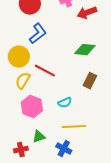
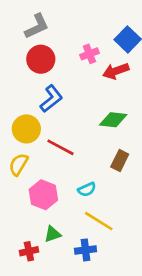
yellow semicircle: (23, 81) -> (18, 164), moved
yellow line: (74, 127) -> (99, 221), turned 35
blue cross: (64, 149) -> (86, 250), turned -35

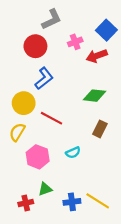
gray L-shape: (37, 26) -> (52, 19), moved
yellow line: (99, 221) -> (98, 201), moved

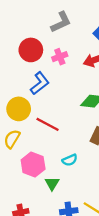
gray L-shape: (52, 19) -> (61, 22), moved
pink cross: (75, 42) -> (60, 57), moved
green triangle: (45, 189) -> (52, 183), moved, turned -40

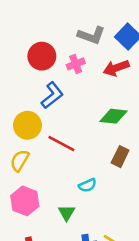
gray L-shape: (61, 22) -> (91, 35), moved, turned 45
pink hexagon: (33, 165) -> (25, 201), moved

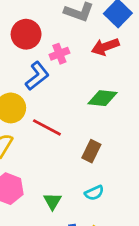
pink cross: (76, 64) -> (59, 54), moved
brown rectangle: (120, 157) -> (91, 151), moved
cyan semicircle: (87, 185) -> (94, 193), moved

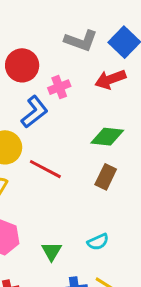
brown rectangle: (91, 151) -> (106, 177), moved

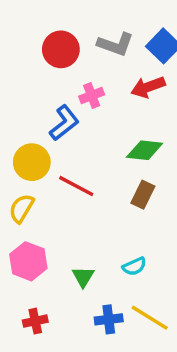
red circle: (22, 65) -> (61, 49), moved

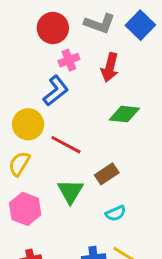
red arrow: (148, 87) -> (110, 67), moved, turned -56
pink cross: (92, 96) -> (69, 60), moved
brown rectangle: (143, 195) -> (107, 174), moved, turned 30
green triangle: (83, 277) -> (70, 191), moved, size x1.4

